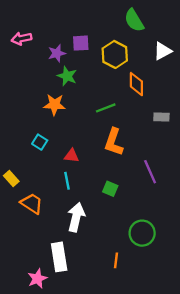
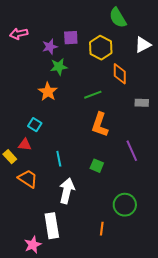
green star: (67, 76) -> (59, 67), turned -30
orange star: (54, 105) -> (48, 92), turned 30
red triangle: (72, 156) -> (25, 145), moved

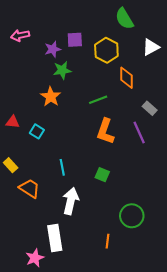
gray rectangle: (142, 103) -> (150, 108), turned 40
red triangle: (25, 145) -> (13, 122), moved
purple line: (132, 151) -> (139, 132), moved

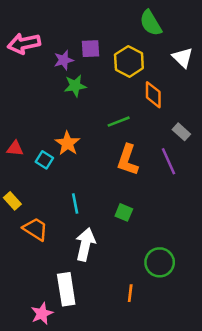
pink arrow: (20, 36) -> (24, 44), size x1.4
white triangle: (151, 47) -> (183, 58), turned -48
orange star: (51, 97) -> (67, 143), moved

